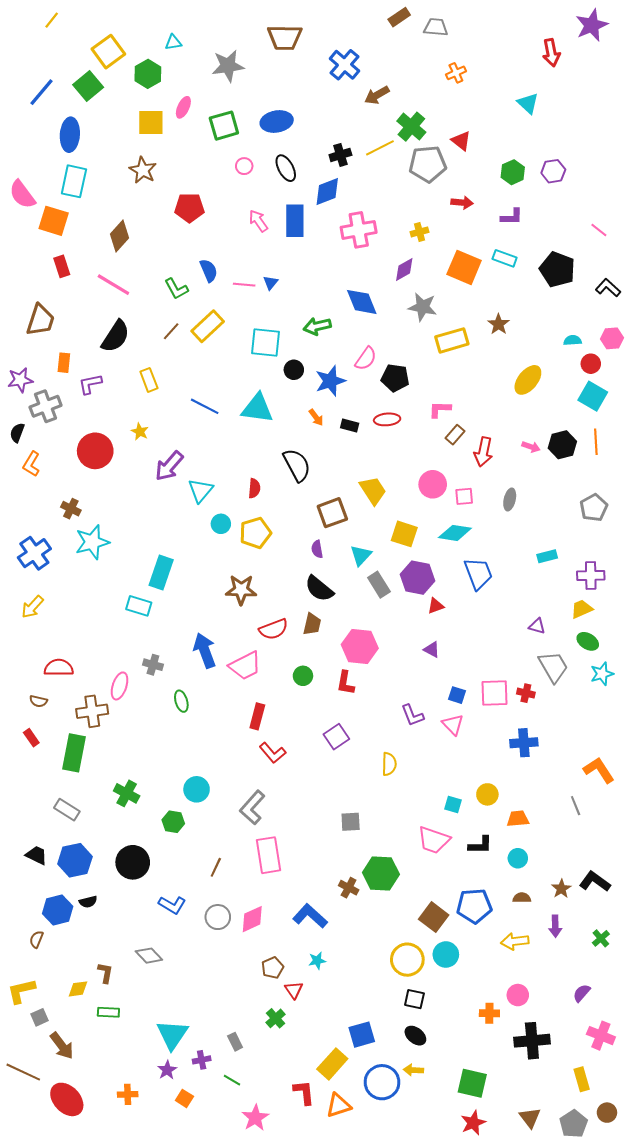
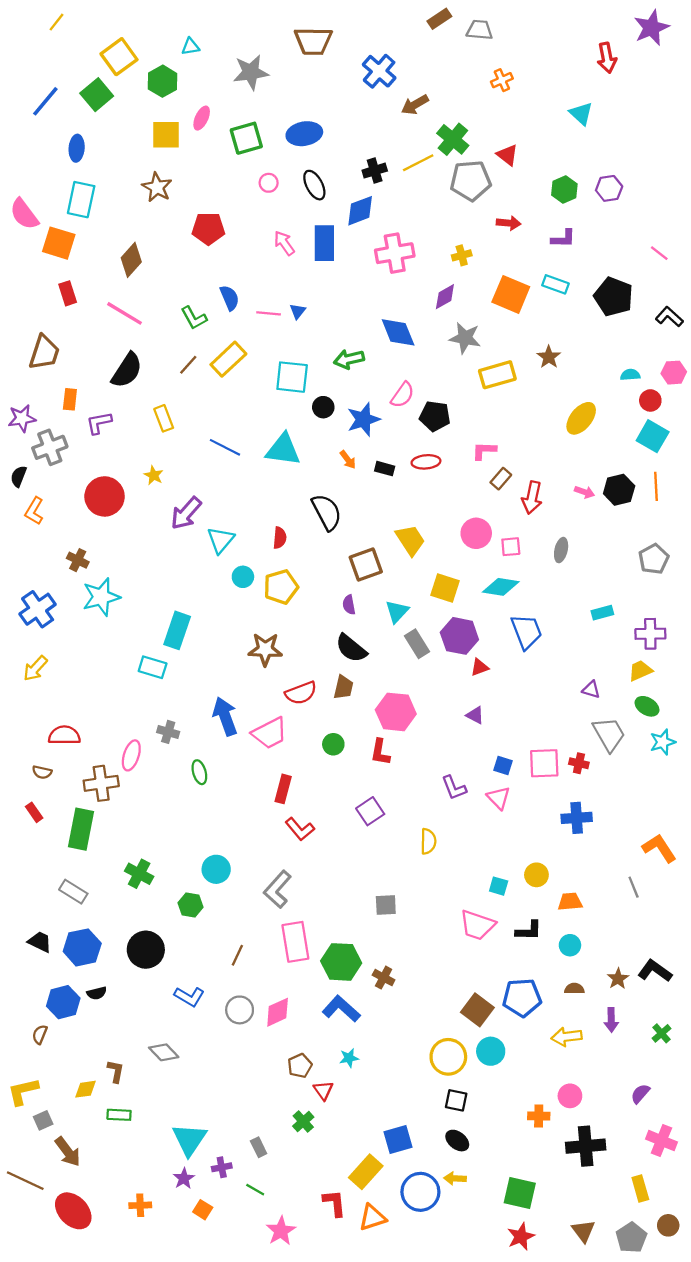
blue ellipse: (70, 135) -> (77, 148), size x0.7
green hexagon: (381, 873) -> (341, 962), moved

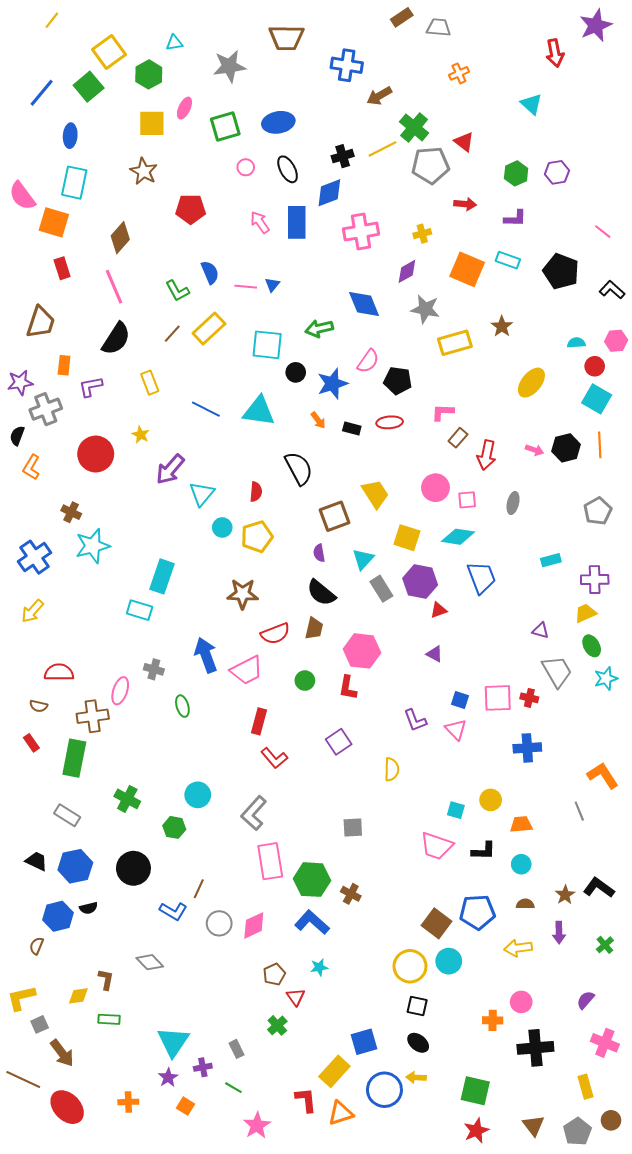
blue cross: (379, 71) -> (347, 65), turned -32
pink line: (125, 313) -> (114, 287), turned 36
green ellipse: (647, 706) -> (592, 646), turned 30
brown line: (237, 955) -> (199, 889), moved

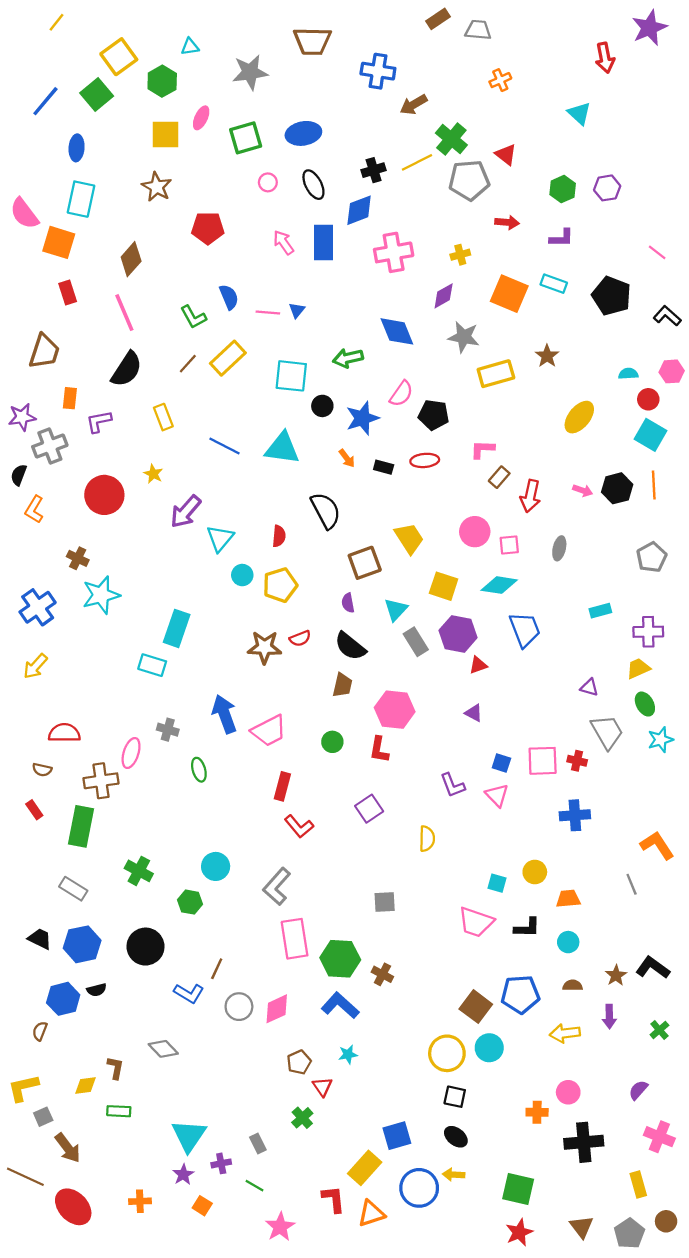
red semicircle: (275, 634) -> (300, 638), moved, size x0.7

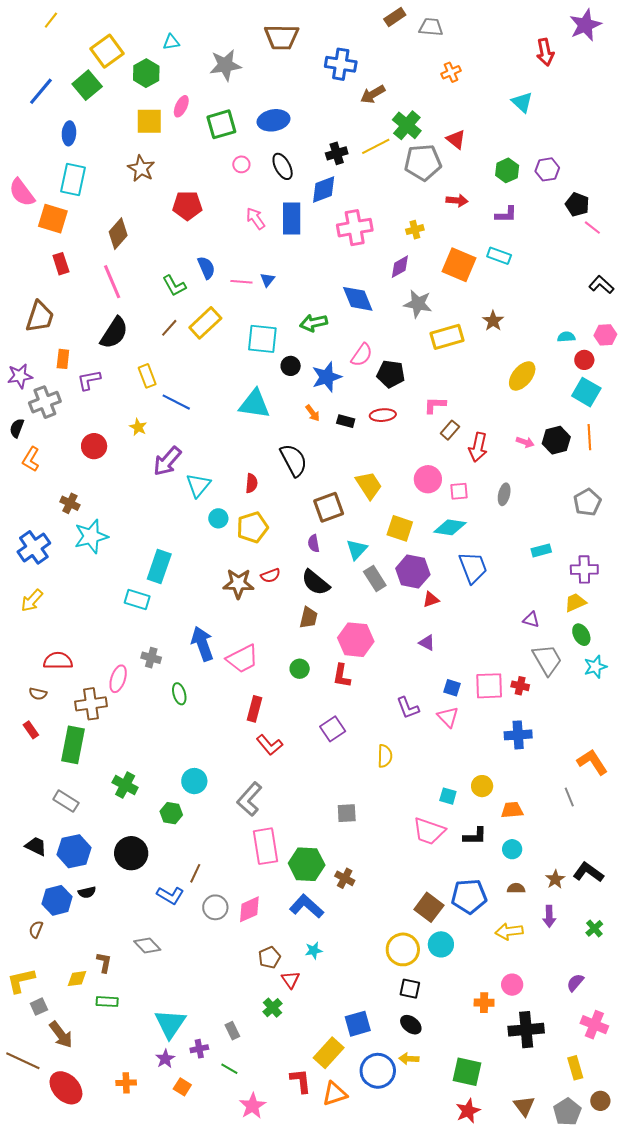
black pentagon: (612, 296) -> (577, 205), moved, size x0.7
blue line: (224, 446) -> (176, 402), moved
red circle: (104, 495) -> (94, 446), size x0.7

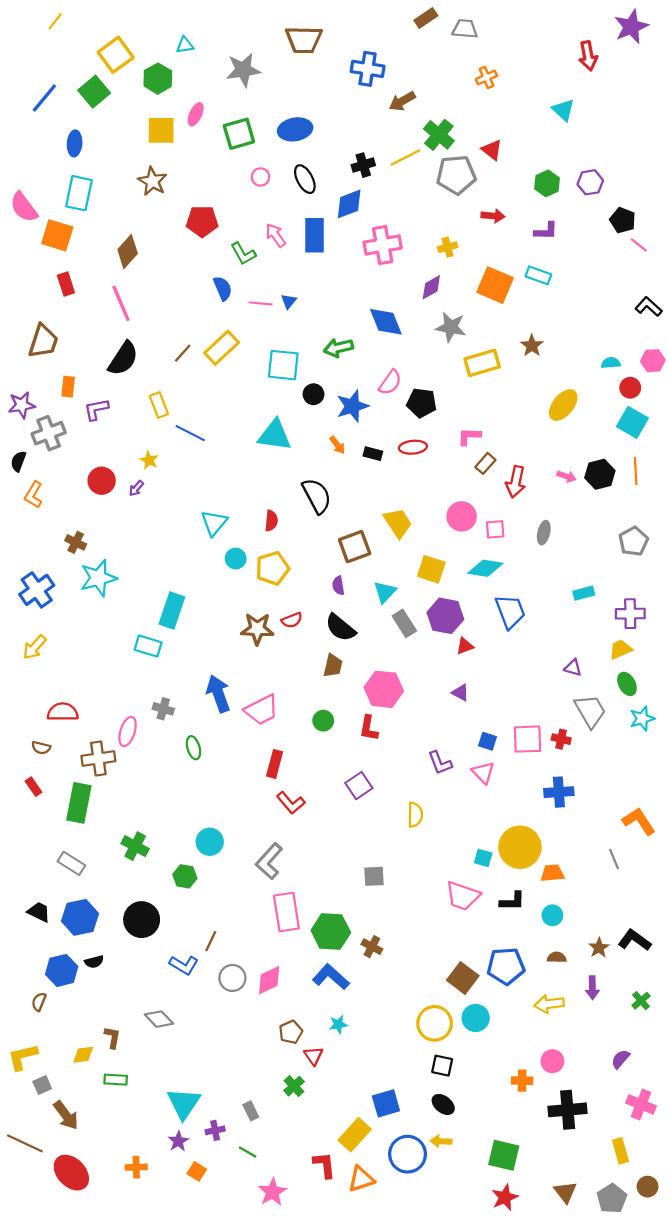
green L-shape: (174, 286) -> (243, 254), moved
purple arrow: (167, 461) -> (136, 488), moved, size x0.5
yellow circle: (482, 786) -> (520, 847), size x1.8

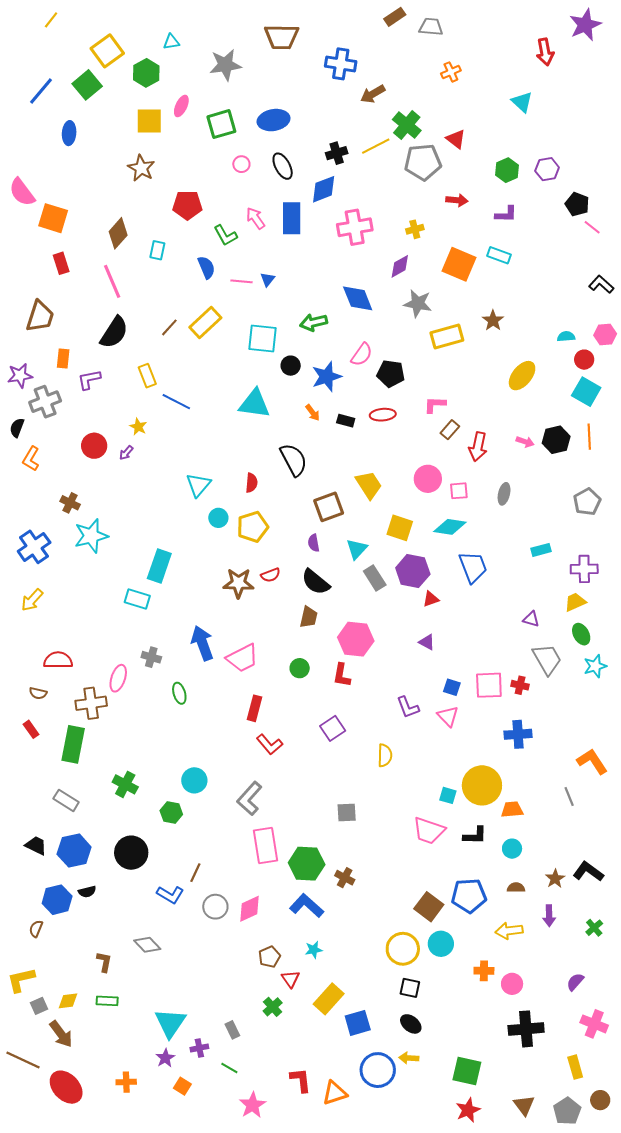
cyan rectangle: (79, 193) -> (157, 250), moved, size x0.6
yellow diamond: (83, 1055) -> (68, 1001), moved
orange cross: (522, 1081) -> (484, 971), moved
yellow rectangle: (355, 1135) -> (329, 999), moved

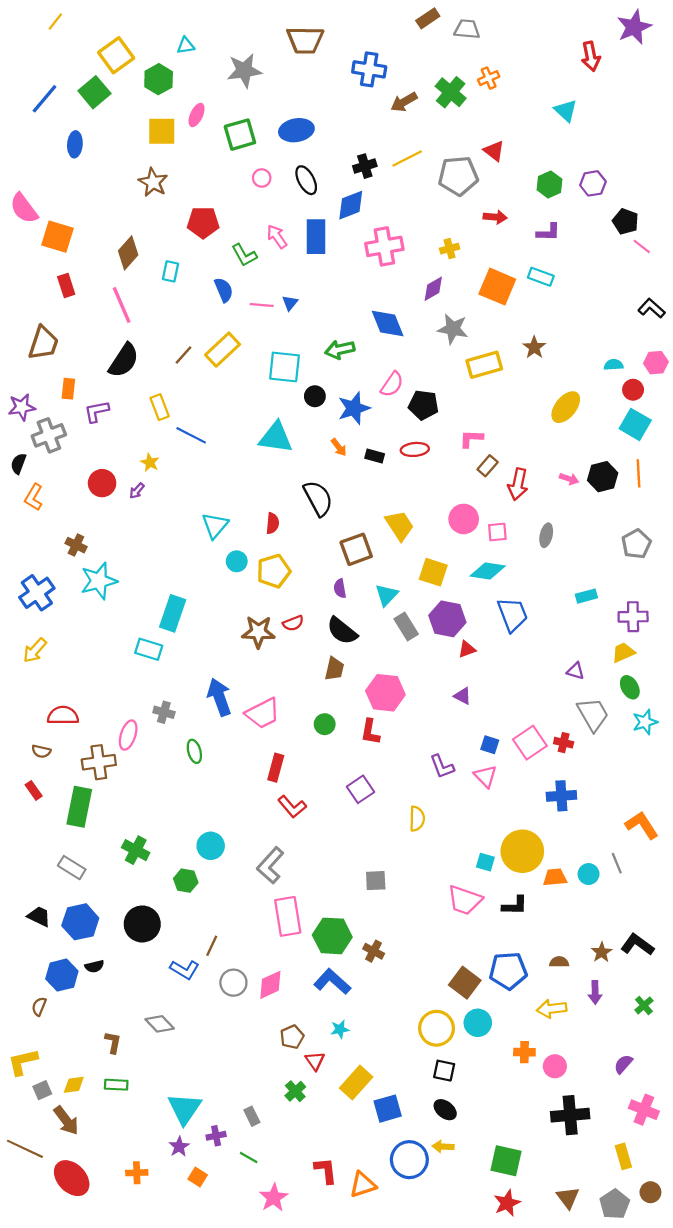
green cross: (407, 125) -> (451, 92), moved
pink square: (489, 685) -> (530, 743), turned -32
cyan circle: (512, 849) -> (589, 874), moved

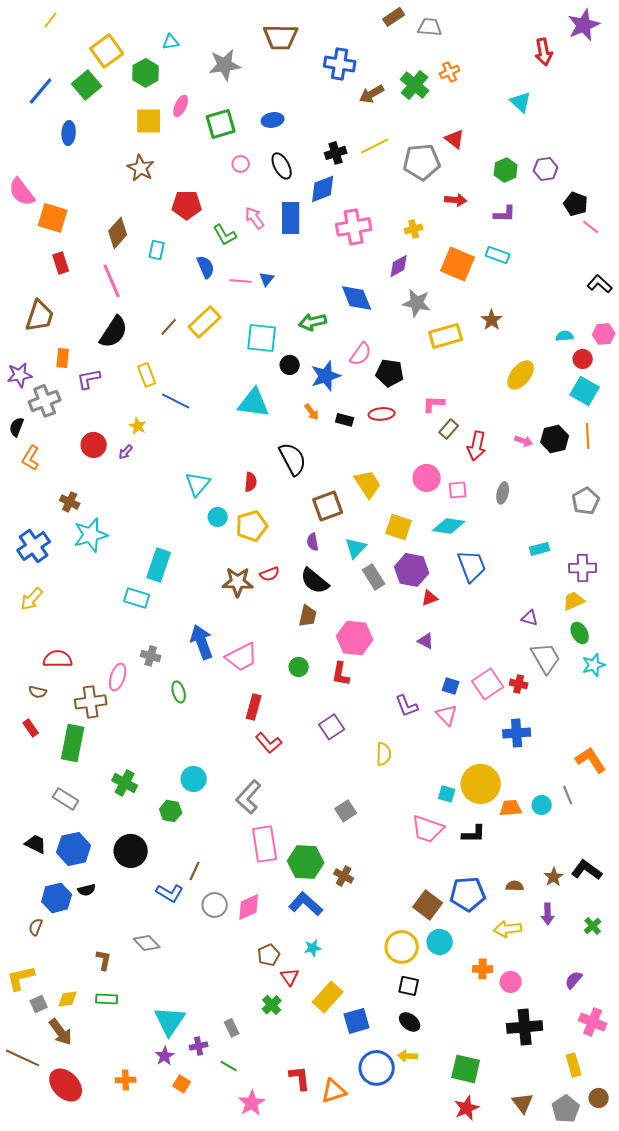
blue ellipse: (296, 130) -> (273, 120), size x0.7
gray square: (376, 881) -> (346, 811), turned -30

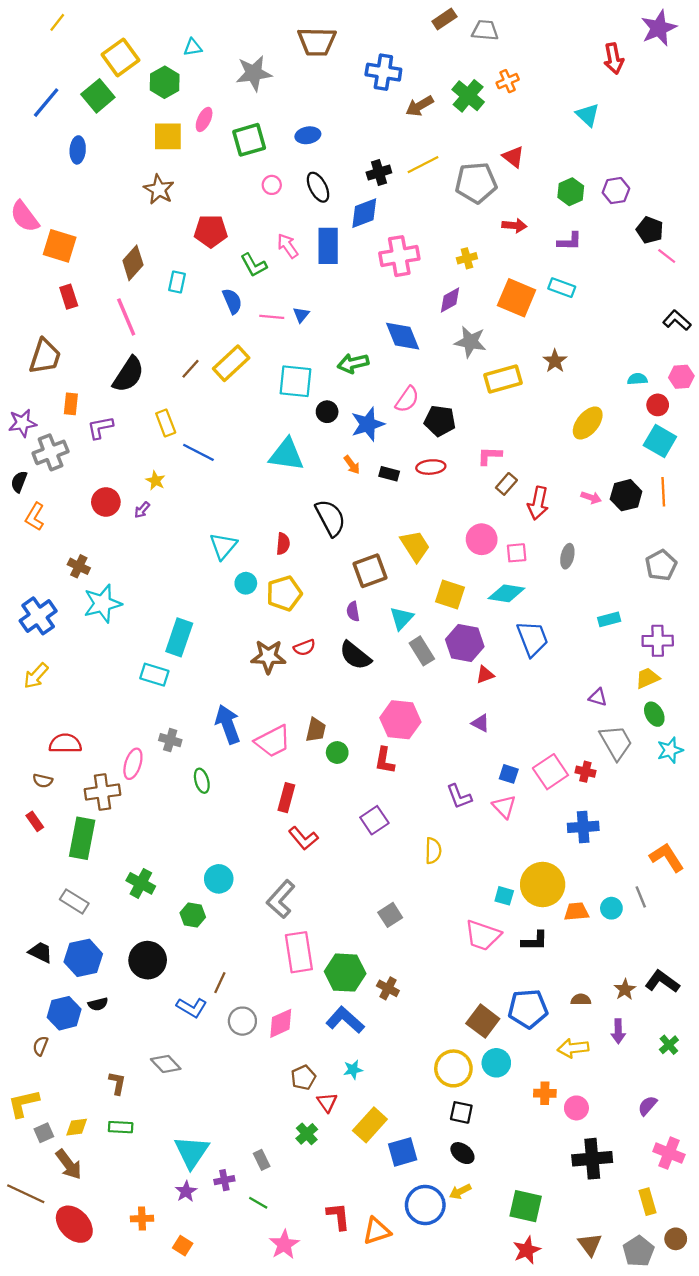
brown trapezoid: (308, 616) -> (316, 730), moved
yellow arrow: (408, 1056) -> (460, 1191), turned -30
orange square: (182, 1084) -> (183, 1246), moved

